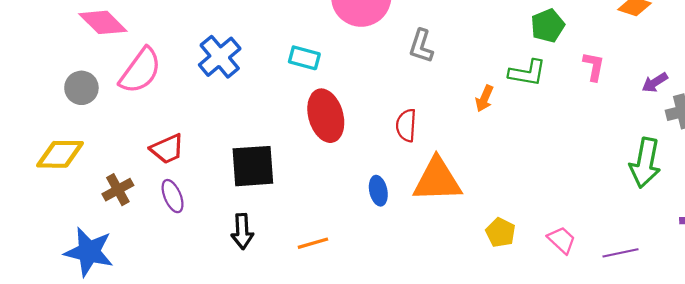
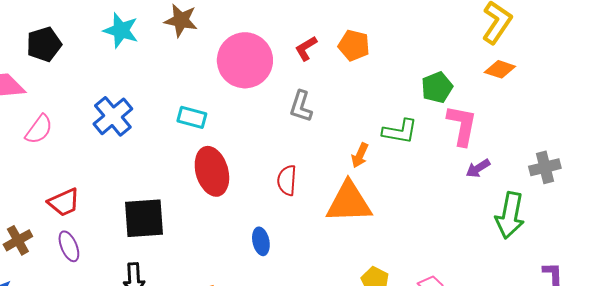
green pentagon: (548, 26) -> (437, 87), moved
pink L-shape: (594, 66) -> (462, 125), size x1.5
pink semicircle: (140, 71) -> (39, 129), size x0.7
purple arrow: (655, 82) -> (478, 168), moved
orange triangle: (437, 180) -> (349, 202), moved

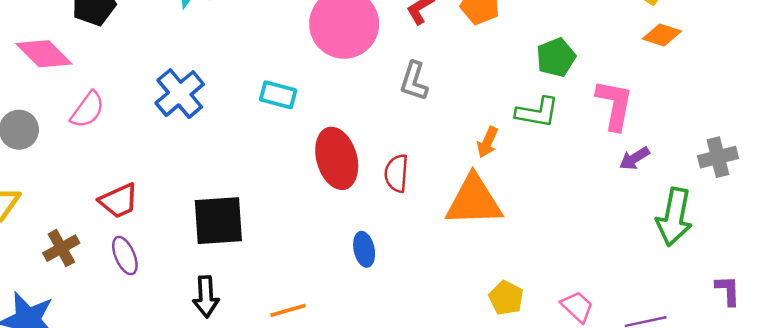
green pentagon: (437, 87) -> (556, 57), moved
red ellipse: (212, 171) -> (337, 158), moved

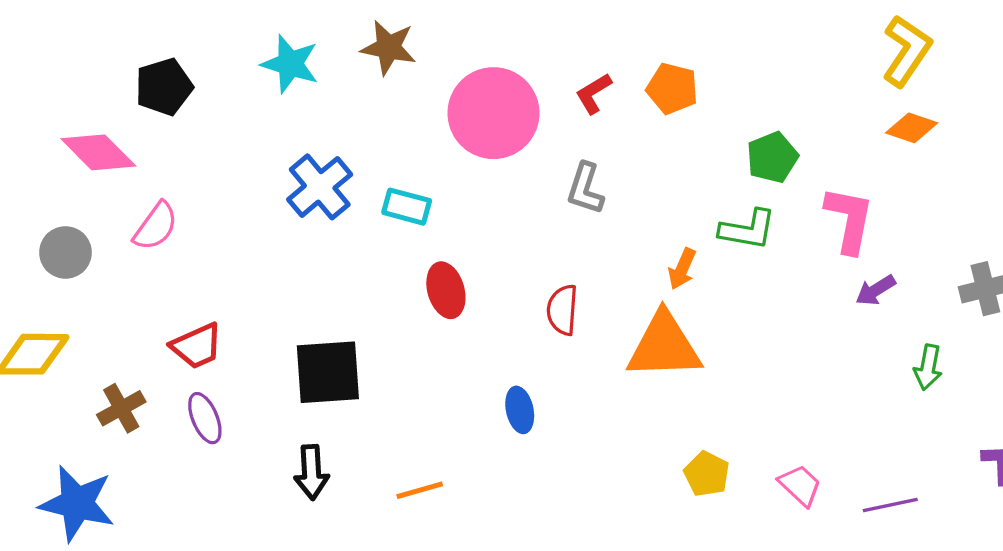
blue cross: (180, 94) -> (320, 187), moved
red ellipse: (337, 158) -> (446, 290), moved, size x0.7
green arrow: (674, 217) -> (928, 367), size x0.6

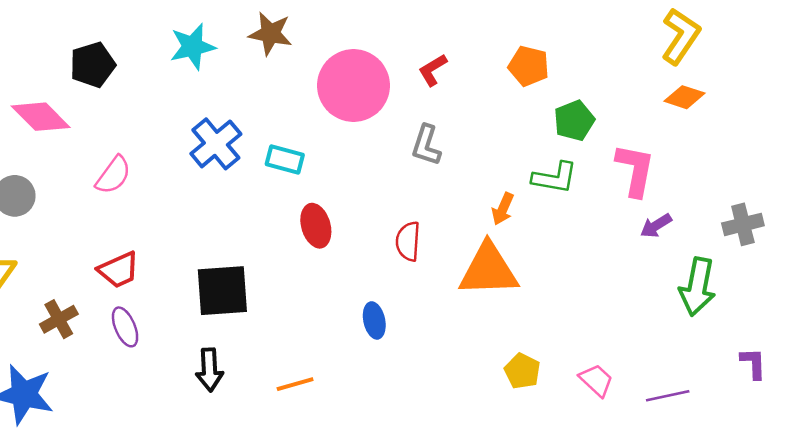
cyan star: (290, 64) -> (193, 47), turned -30
orange pentagon: (672, 89) -> (529, 66), moved
pink semicircle: (156, 226) -> (113, 175), moved
green arrow: (928, 367) -> (698, 287), size x1.6

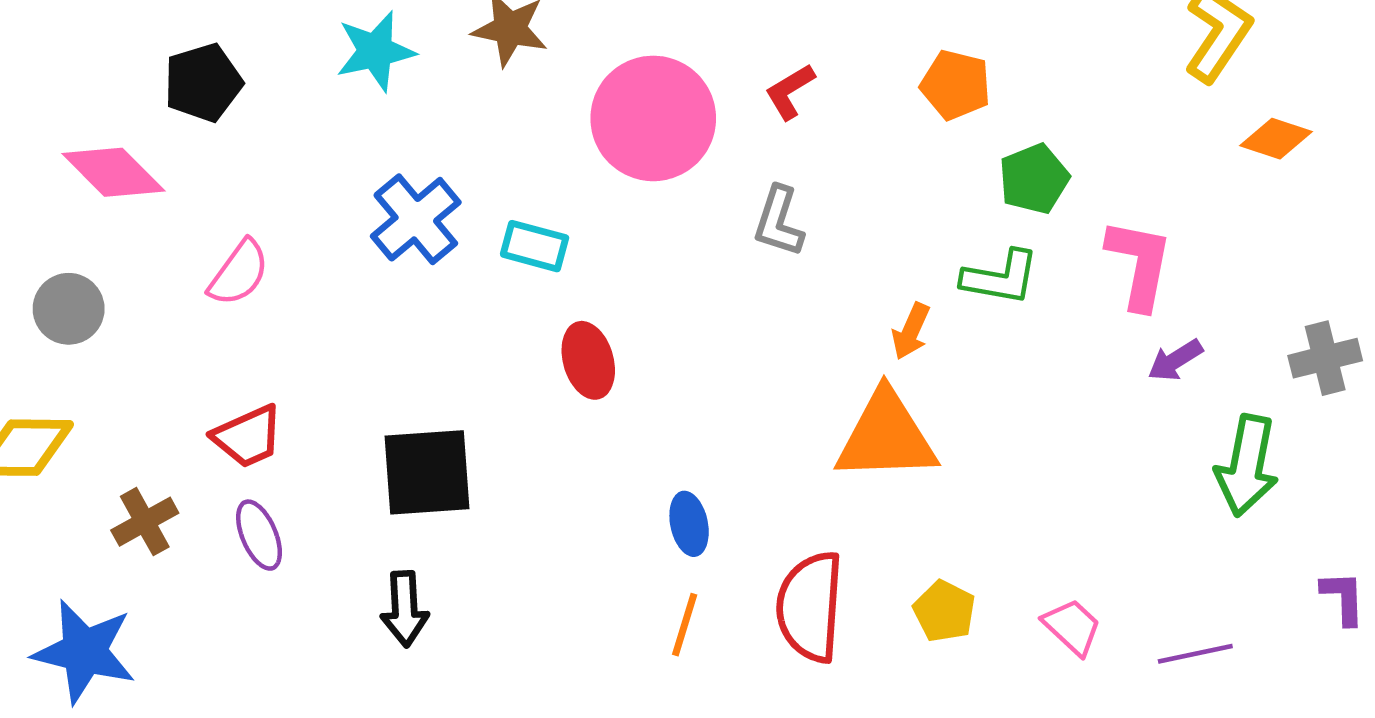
orange diamond: (685, 97) -> (1276, 139), moved
red semicircle: (408, 241) -> (810, 607), moved, size x1.6
orange line: (295, 384) -> (685, 625), moved, turned -57

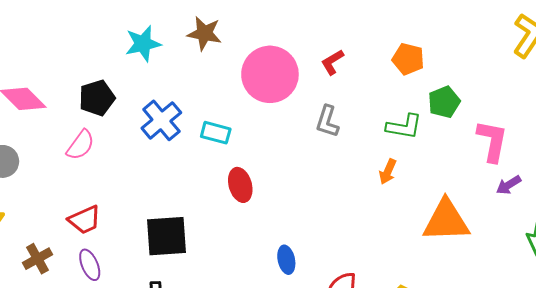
black pentagon: (203, 83) -> (97, 98), moved
green L-shape: (1000, 277) -> (404, 127), moved
orange triangle: (886, 436) -> (446, 221), moved

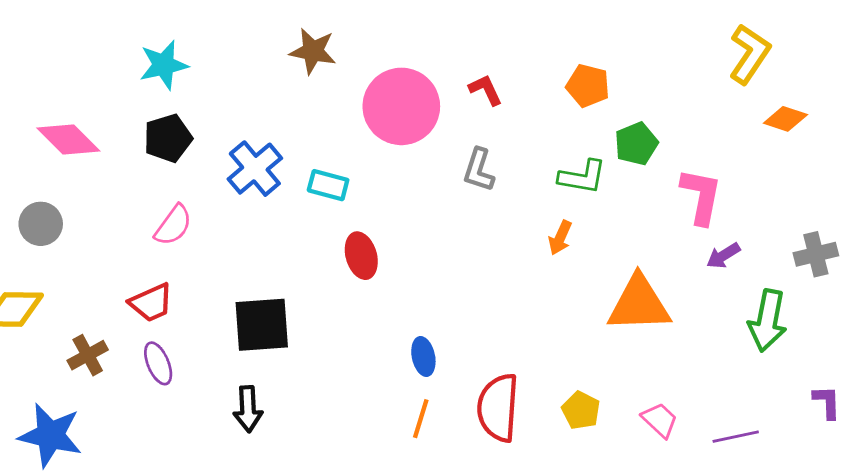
cyan star: (143, 44) -> (164, 65), moved
red L-shape: (332, 62) -> (486, 90), turned 96
pink semicircle: (80, 145) -> (173, 225), moved

